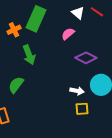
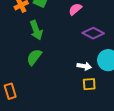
green semicircle: (16, 85) -> (34, 57), moved

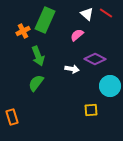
white arrow: (84, 66) -> (72, 69), moved

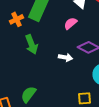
green semicircle: (36, 83) -> (28, 94), moved

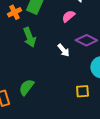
white arrow: (65, 57) -> (63, 50), turned 40

